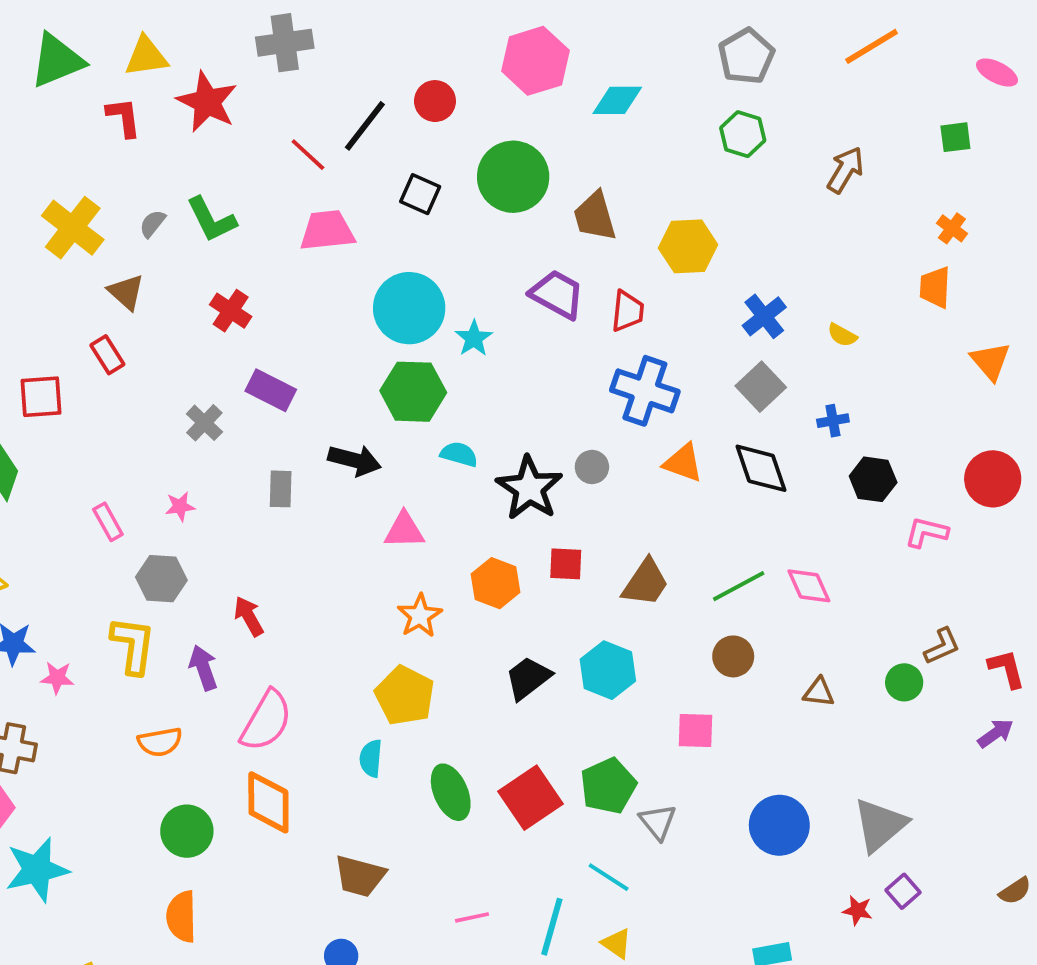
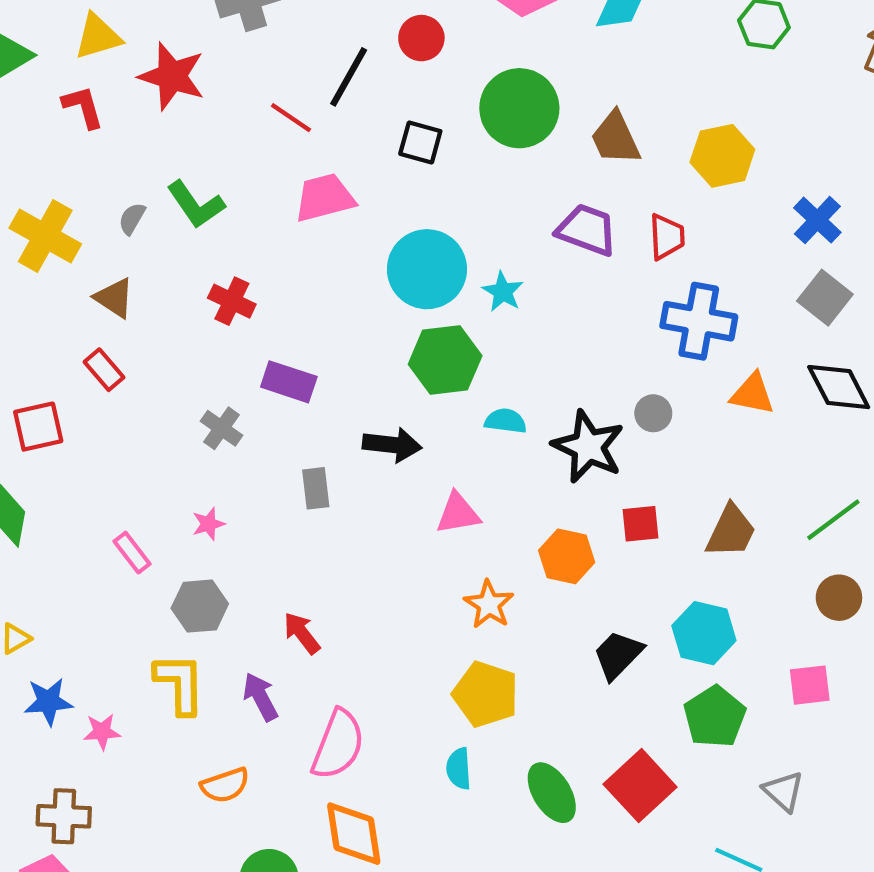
green pentagon: (608, 786) -> (715, 717), moved

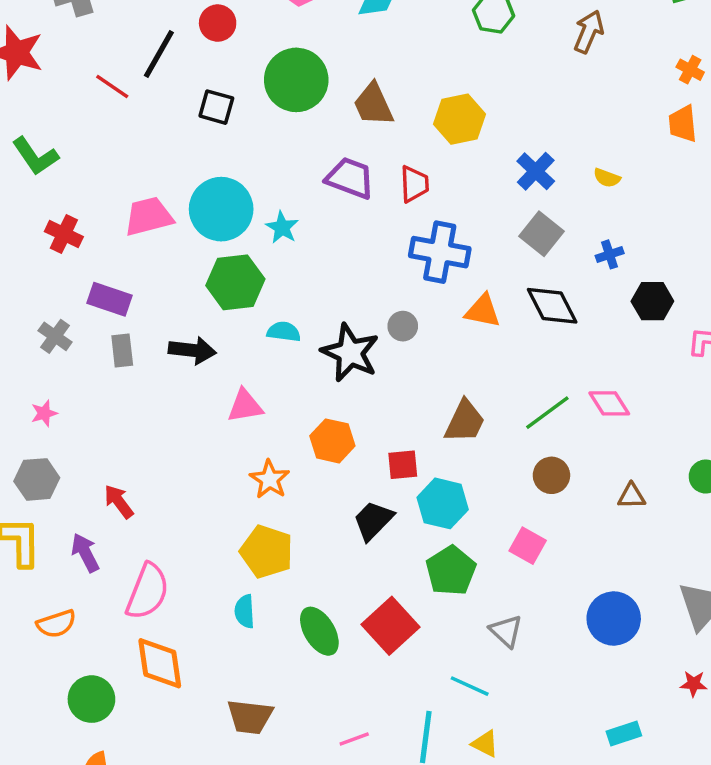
pink trapezoid: (325, 198) -> (149, 216), moved
gray rectangle: (316, 488) -> (122, 350), moved
red square: (640, 524) -> (403, 465), moved
pink square: (810, 685) -> (528, 546), turned 36

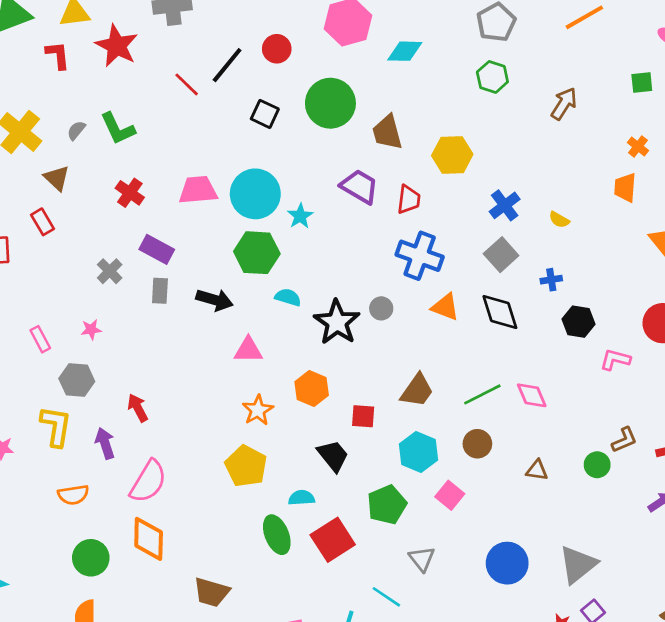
cyan hexagon: (443, 503) -> (419, 452), moved
black trapezoid: (373, 520) -> (333, 456), turned 87
cyan semicircle: (245, 611) -> (301, 498), moved, turned 80

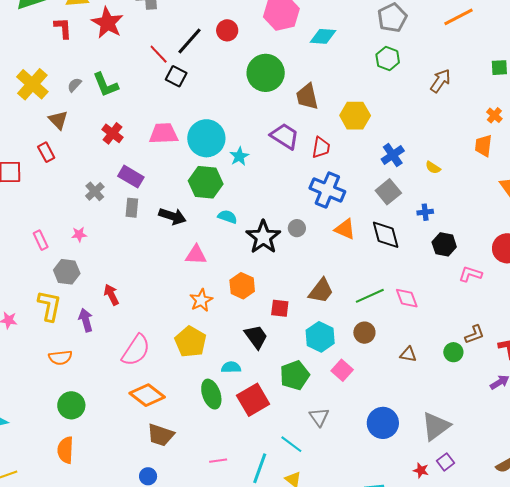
black square: (265, 114) -> (176, 76), moved
pink semicircle: (148, 481) -> (136, 350), moved
orange diamond: (149, 539) -> (147, 395), moved, turned -56

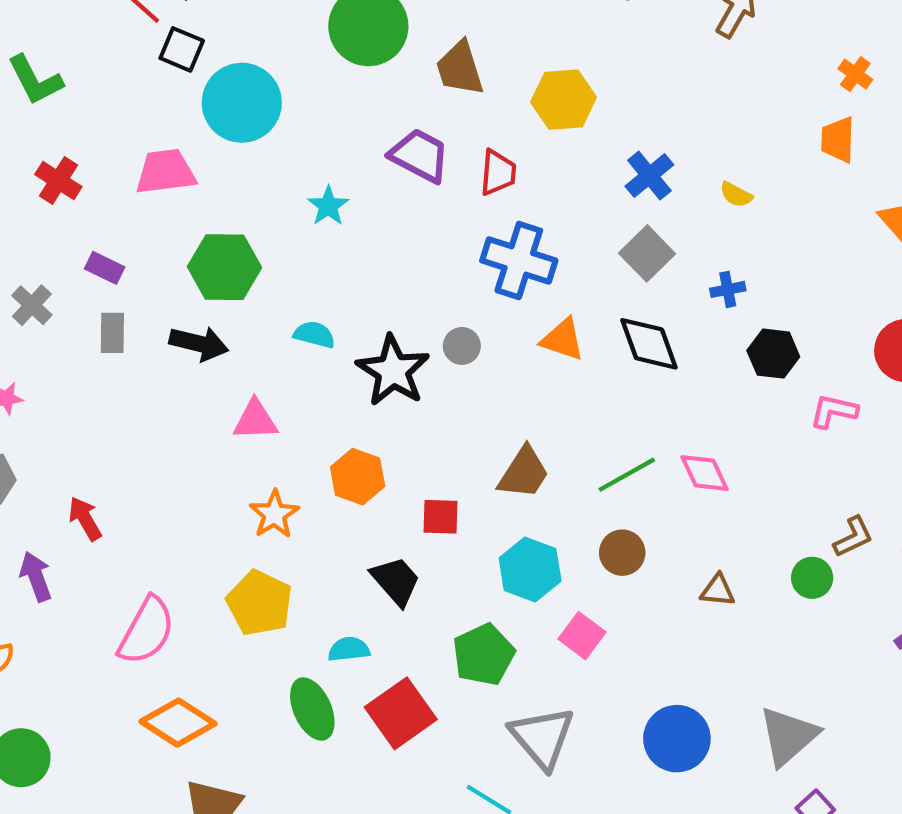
cyan circle: (206, 138) -> (242, 103), moved
purple rectangle: (131, 177) -> (105, 268), size x0.7
green hexagon: (206, 182) -> (224, 267), moved
gray triangle: (319, 417) -> (542, 737), size x1.6

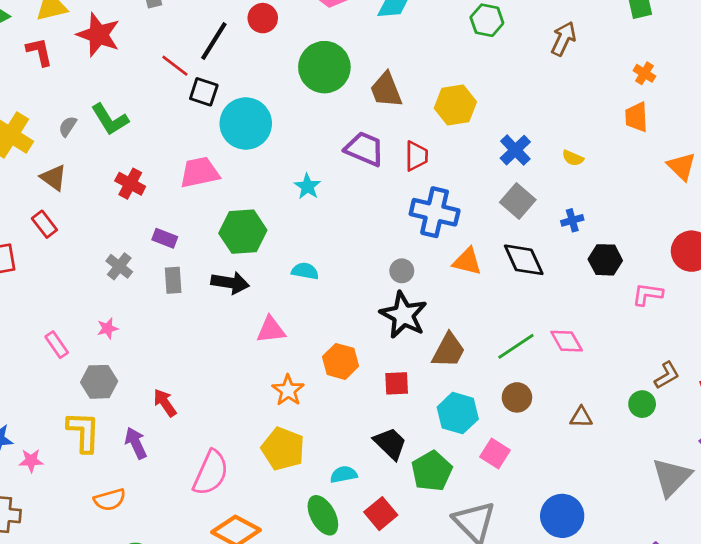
black star: (393, 371) -> (403, 315), moved
black trapezoid: (396, 581) -> (390, 443), moved
red square: (401, 713) -> (381, 514), size x0.7
gray triangle: (788, 736) -> (672, 477), moved

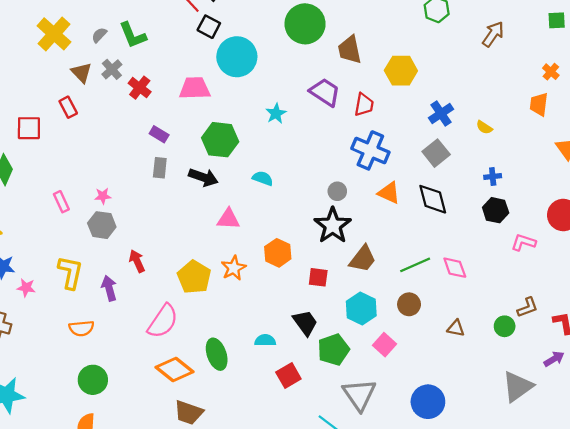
blue cross: (572, 220) -> (493, 177), moved
gray cross: (119, 266) -> (112, 69), moved
gray hexagon: (99, 382) -> (102, 225), moved
yellow pentagon: (283, 449) -> (194, 277), moved
green ellipse: (323, 515) -> (217, 354), moved

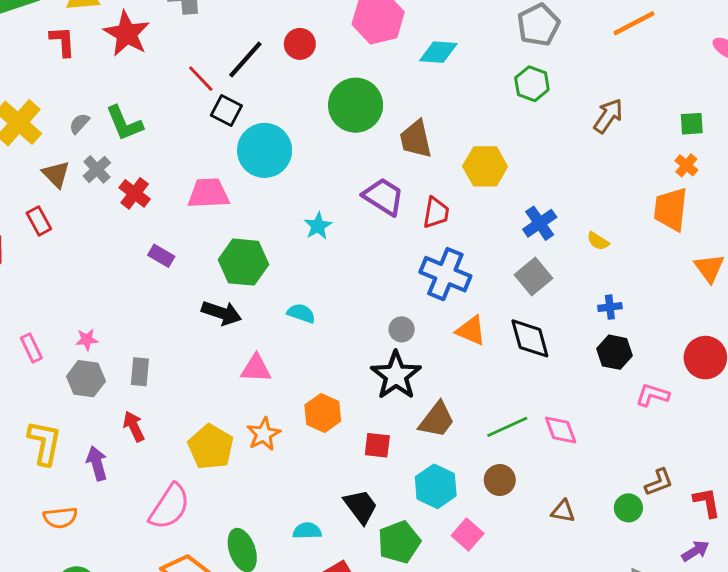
green square: (557, 20) -> (692, 124), moved
orange trapezoid: (539, 104) -> (671, 209), size x1.4
gray rectangle: (160, 168) -> (140, 372), moved

